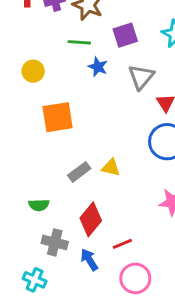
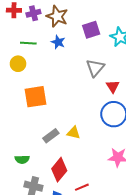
purple square: (125, 35) -> (91, 30), moved
green line: (79, 42) -> (28, 43), moved
blue star: (98, 67) -> (58, 42), moved

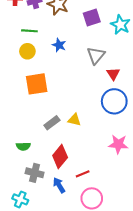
blue star: (58, 42) -> (59, 45), moved
yellow circle: (18, 64) -> (27, 51), moved

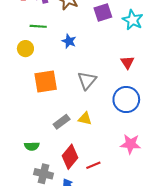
yellow circle: (27, 51) -> (25, 49), moved
gray triangle: (96, 55) -> (87, 80), moved
red triangle: (113, 74) -> (127, 62), moved
red line: (83, 174) -> (93, 165), moved

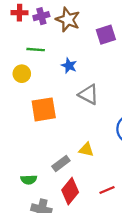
gray triangle: (87, 80) -> (89, 94), moved, turned -42
gray rectangle: (62, 122) -> (61, 164), moved
red line: (93, 165) -> (107, 190), moved

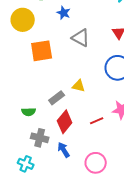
yellow circle: (22, 74) -> (23, 20), size x1.5

